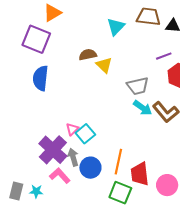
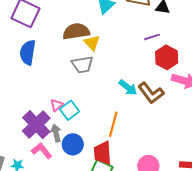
brown semicircle: (88, 55) -> (76, 31), size x1.5
gray trapezoid: (138, 86) -> (82, 65), moved
orange line: (118, 162) -> (113, 124), moved
red trapezoid: (140, 174) -> (103, 153), moved

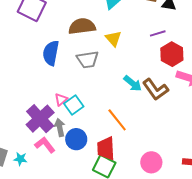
yellow triangle: (92, 43) -> (113, 39), moved
blue semicircle: (28, 52) -> (51, 53), moved
orange line: (113, 124) -> (117, 120), turned -55

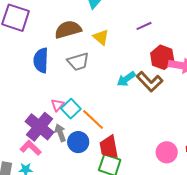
red hexagon: (172, 54) -> (162, 57), moved
cyan arrow: (133, 83) -> (126, 79), turned 114
orange line: (117, 120) -> (93, 119), moved
pink L-shape: (45, 145) -> (31, 148), moved
pink circle: (151, 162) -> (167, 152), moved

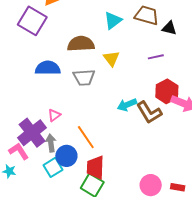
blue semicircle: (41, 60) -> (48, 68), turned 75
cyan square: (71, 109) -> (53, 167), moved

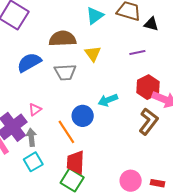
blue semicircle: (48, 68) -> (29, 62), turned -30
brown L-shape: (149, 112) -> (148, 122), moved, turned -112
blue circle: (66, 156) -> (83, 116), moved

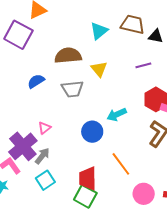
blue semicircle: (29, 62) -> (36, 81), size x0.7
orange line: (66, 132) -> (121, 164), moved
gray arrow: (31, 137) -> (42, 156), turned 48

